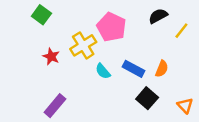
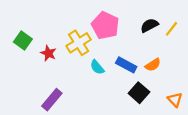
green square: (41, 15) -> (23, 40), moved
black semicircle: (158, 16) -> (149, 25), moved
orange semicircle: (162, 69) -> (153, 65), turned 35

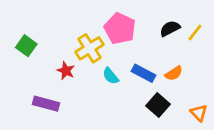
red star: (48, 53) -> (66, 71), moved
purple rectangle: (52, 100) -> (46, 104), moved, turned 65

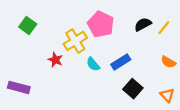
green square: (26, 46) -> (28, 25), moved
blue rectangle: (144, 73) -> (121, 62), turned -60
orange semicircle: (174, 73) -> (168, 62), moved, turned 64
purple rectangle: (46, 104) -> (19, 87), moved

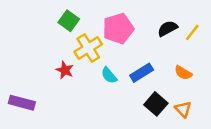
pink pentagon: (101, 24) -> (118, 28), turned 30
green square: (28, 25) -> (69, 21), moved
orange semicircle: (168, 62) -> (183, 73), moved
orange triangle: (167, 95) -> (183, 109), moved

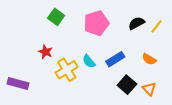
yellow cross: (88, 48) -> (67, 70), moved
red star: (65, 70) -> (45, 52), moved

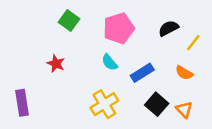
yellow line: (157, 26) -> (193, 43), moved
cyan semicircle: (89, 61) -> (110, 62), moved
yellow cross: (67, 70) -> (104, 104), moved
purple rectangle: (18, 84) -> (22, 103), turned 66

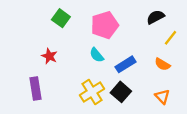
black semicircle: (168, 28) -> (155, 17), moved
purple rectangle: (22, 103) -> (36, 89), moved
black square: (157, 104) -> (121, 92), moved

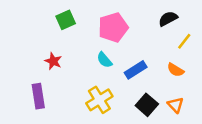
green square: (61, 18) -> (66, 20), turned 30
black square: (121, 92) -> (147, 105), moved

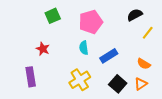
cyan semicircle: (104, 60) -> (84, 48), turned 32
orange semicircle: (176, 70) -> (144, 64), moved
orange triangle: (176, 105) -> (141, 84), turned 40

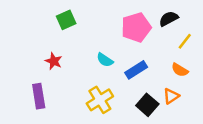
pink pentagon: (91, 22) -> (136, 27), moved
cyan semicircle: (84, 48) -> (105, 60), turned -48
orange semicircle: (144, 64) -> (180, 70), moved
orange triangle: (141, 84) -> (171, 96), moved

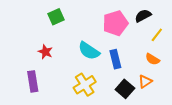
cyan semicircle: (105, 60) -> (89, 51), size x1.5
blue rectangle: (136, 70) -> (115, 59), turned -72

